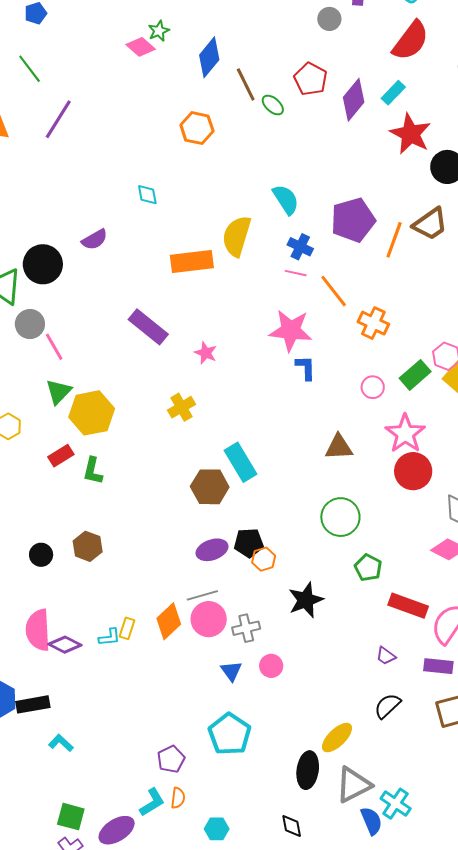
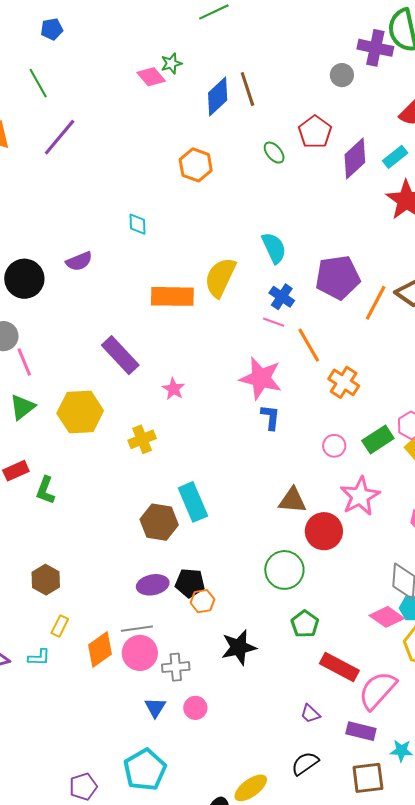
brown line: (246, 84) -> (247, 89), moved
yellow hexagon: (92, 413) -> (80, 412), moved
red circle: (413, 471) -> (324, 531), moved
brown hexagon: (88, 546) -> (46, 580), moved
yellow rectangle: (127, 628) -> (60, 626), moved

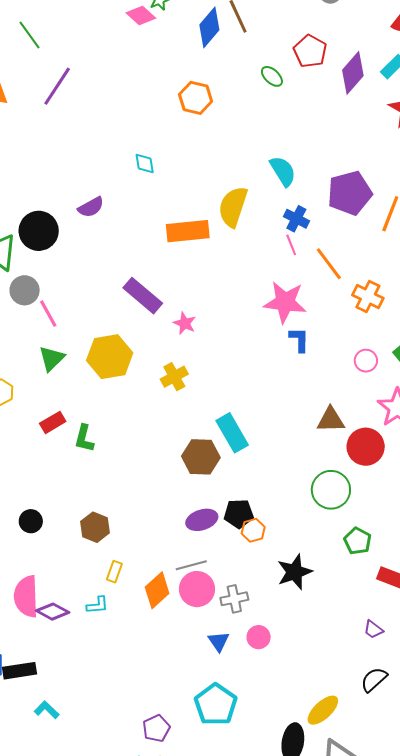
pink line: (274, 322) -> (291, 245), turned 55
pink star: (174, 389) -> (185, 323), moved

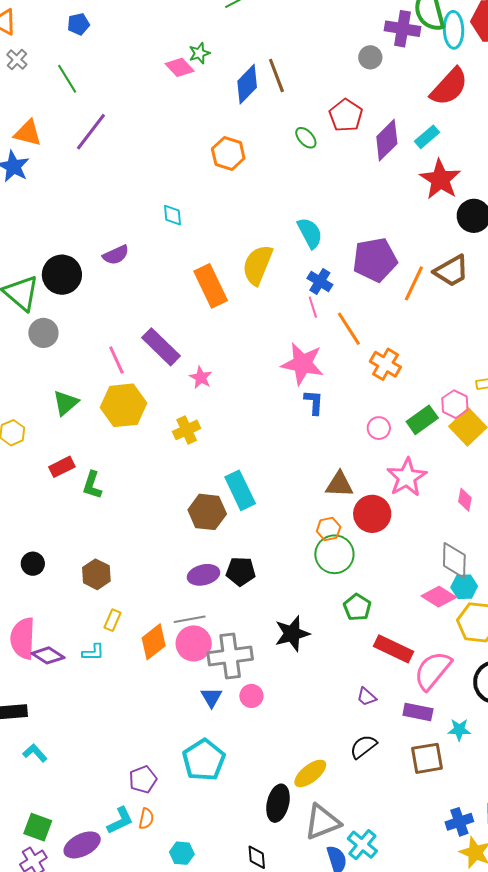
orange rectangle: (188, 231) -> (211, 286), turned 66
pink line: (48, 314) -> (116, 360), moved
orange hexagon: (253, 530) -> (329, 529), moved
gray cross: (234, 599) -> (230, 656), size x1.6

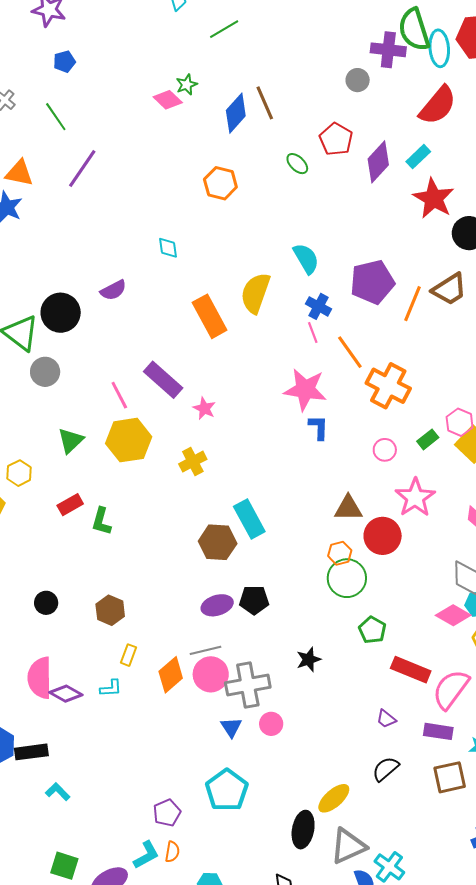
orange cross: (385, 364) -> (388, 386), size x1.4
green rectangle: (422, 420) -> (428, 439), size x0.7
black star: (292, 634) -> (309, 660), size x0.7

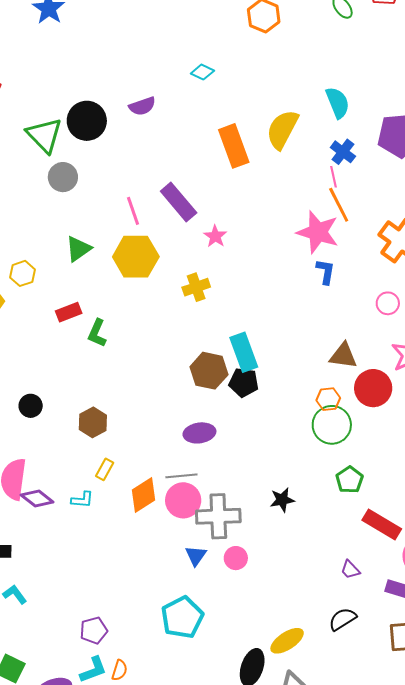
cyan diamond: (168, 248) -> (202, 72), turned -65
orange line: (350, 352) -> (339, 205), moved
black pentagon: (254, 600) -> (244, 382), moved
purple pentagon: (167, 813) -> (94, 630), moved

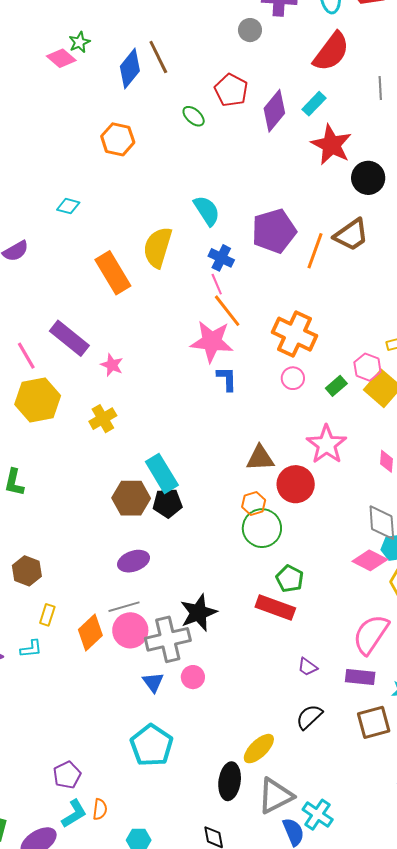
pink circle: (388, 303) -> (293, 378), moved
black star: (282, 500) -> (198, 613), moved, size x1.5
red rectangle: (382, 525) -> (275, 607), moved

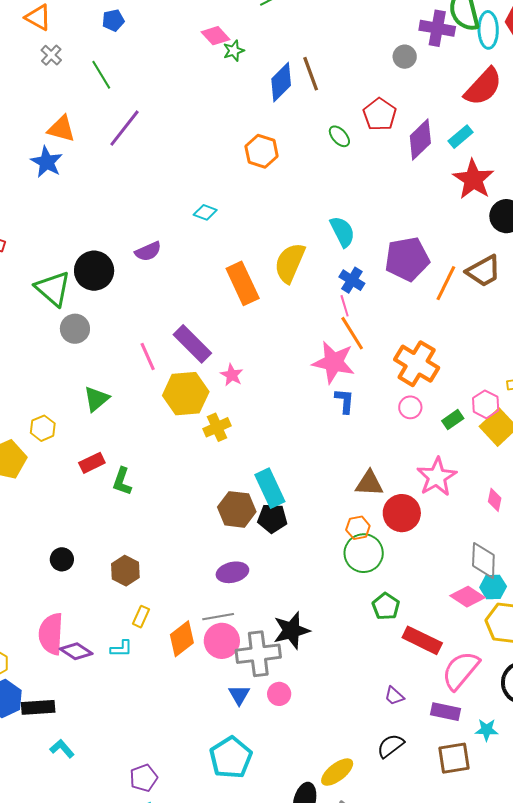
pink diamond: (61, 58) -> (215, 36), moved
yellow hexagon: (38, 400) -> (186, 394), moved
red rectangle: (275, 607) -> (422, 640), moved

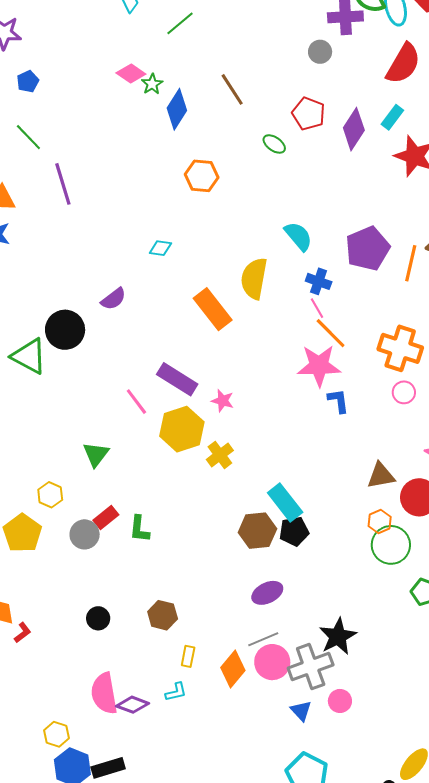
blue diamond: (281, 82) -> (177, 109), moved
purple line: (125, 128) -> (63, 184), turned -42
gray circle: (75, 329) -> (85, 534), moved

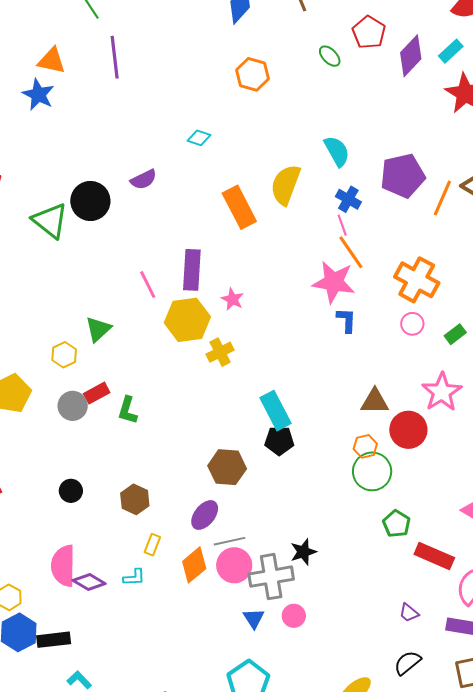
purple rectangle: (177, 379) -> (192, 270), turned 51
yellow hexagon: (50, 495) -> (64, 355), moved
brown hexagon: (257, 531) -> (227, 467), moved
purple ellipse: (267, 593) -> (205, 515), moved, turned -36
black star: (338, 636) -> (303, 552), size x0.7

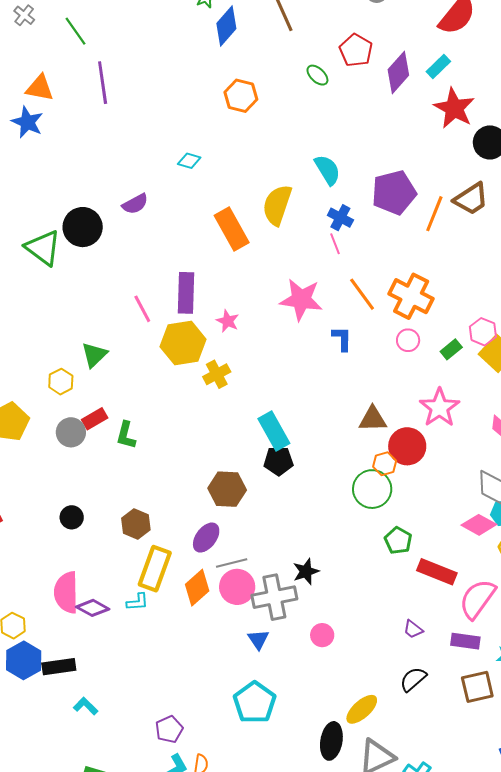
orange line: (351, 252) -> (362, 294), moved
pink star: (334, 282) -> (301, 299), moved
orange hexagon: (365, 446) -> (385, 464), moved
yellow rectangle: (152, 545) -> (155, 569), size x2.0
pink circle: (294, 616) -> (322, 635), moved

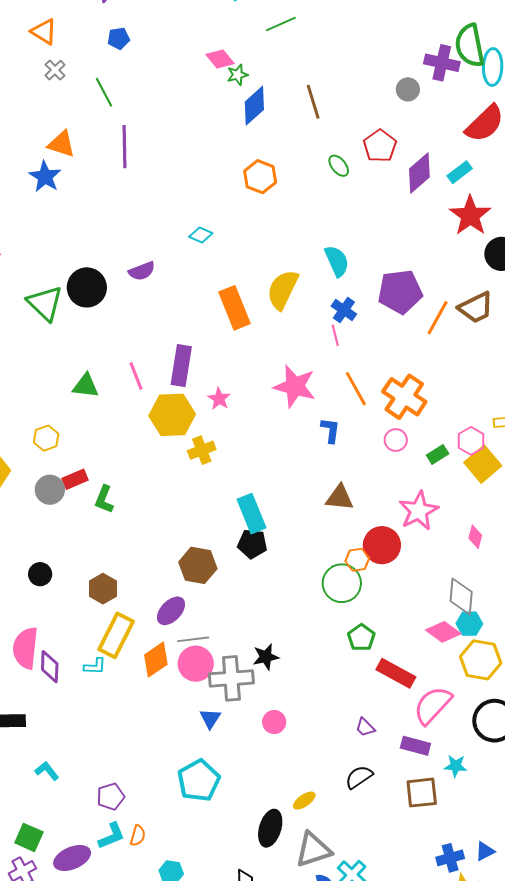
green triangle: (94, 355) -> (86, 386), moved, turned 44
brown triangle: (373, 419) -> (340, 498), moved
purple diamond: (93, 608) -> (50, 667), turned 56
cyan L-shape: (86, 706) -> (47, 771), moved
yellow ellipse: (362, 709) -> (304, 801), size x0.7

